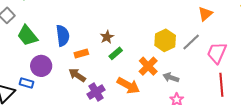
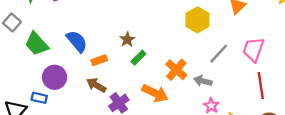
blue semicircle: (63, 36) -> (77, 41), turned -30
yellow hexagon: (165, 40) -> (197, 20), moved
gray line: (191, 42) -> (219, 54), moved

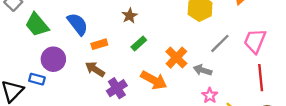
brown star: (127, 40) -> (130, 16), moved

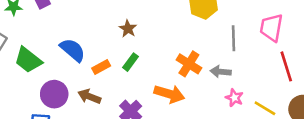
green rectangle: (139, 43) -> (131, 62), moved
gray line: (220, 43) -> (233, 38), turned -35
brown arrow: (95, 69) -> (89, 96), moved

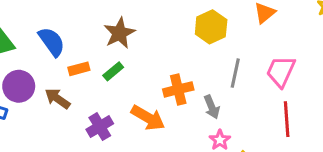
brown star: (128, 29) -> (119, 33), size x1.5
orange cross: (189, 64) -> (178, 89), turned 30
gray arrow: (221, 72) -> (212, 107), turned -132

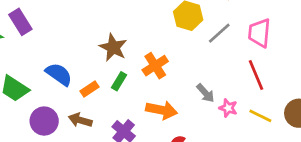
gray line: (235, 73) -> (219, 33), moved, turned 55
orange cross: (178, 89) -> (155, 66), moved
gray arrow: (212, 107) -> (205, 93), moved
red line: (287, 119) -> (256, 75), moved

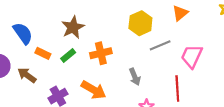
orange rectangle: (90, 89) -> (43, 53), turned 40
gray arrow: (205, 93) -> (135, 77), moved

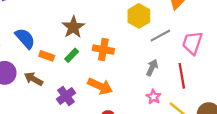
orange cross: (101, 53) -> (103, 50), turned 30
gray arrow: (135, 77) -> (152, 68), moved, turned -126

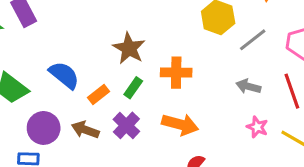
orange rectangle: (47, 56) -> (99, 95), turned -48
gray arrow: (152, 68) -> (248, 86), turned -91
purple cross: (66, 96) -> (126, 125), moved

